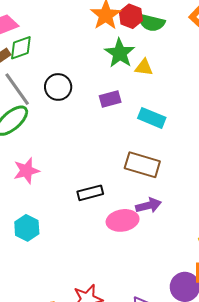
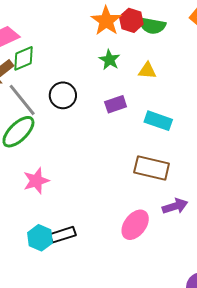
green star: (120, 53) -> (109, 60), moved, size x0.7
black rectangle: (90, 193) -> (63, 235), moved
purple arrow: (148, 205) -> (175, 206), moved
pink ellipse: (123, 220) -> (135, 225), turned -40

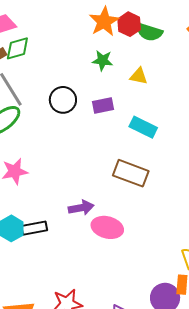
green star: (109, 60) -> (103, 60), turned -30
black circle: (63, 95) -> (63, 100), moved
purple arrow: (175, 206) -> (81, 208), moved
pink ellipse: (135, 225) -> (107, 227), turned 60

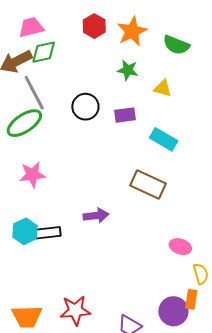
red hexagon: (129, 24) -> (94, 26), moved
pink ellipse: (107, 227) -> (180, 247), moved, size x0.7

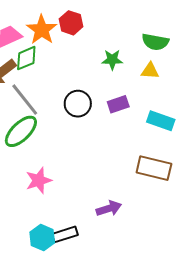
orange star: (132, 31) -> (42, 30), moved
green semicircle: (176, 45) -> (155, 42), moved

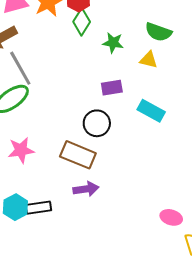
green diamond: (26, 58) -> (82, 22), moved, turned -44
black circle: (78, 104) -> (97, 123), moved
brown rectangle: (154, 168) -> (78, 155), moved

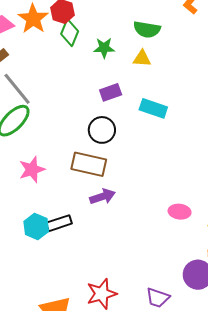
pink ellipse: (171, 217) -> (180, 212), moved

